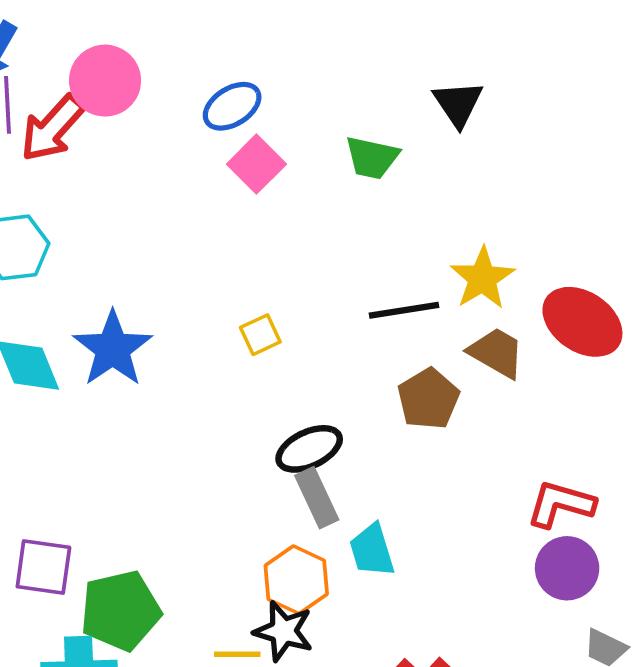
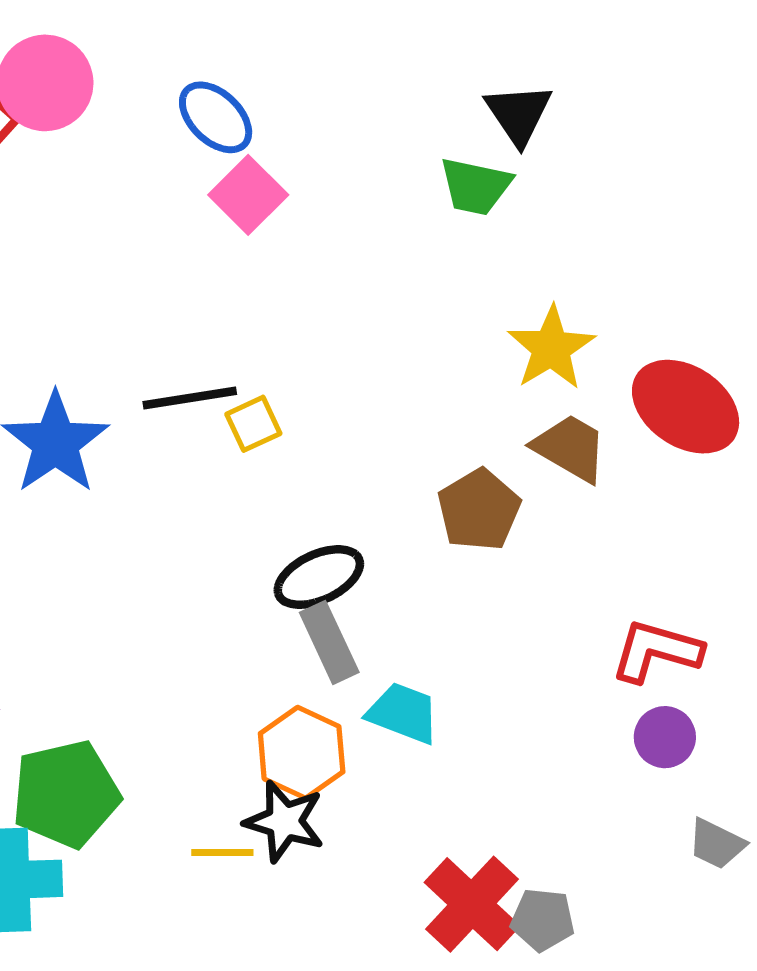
blue ellipse: (232, 106) -> (216, 117), turned 76
green trapezoid: (372, 158) -> (475, 186), moved
black line: (404, 310) -> (190, 398), moved
cyan trapezoid: (372, 550) -> (403, 713), turned 128
purple circle: (567, 568) -> (665, 737), size x0.7

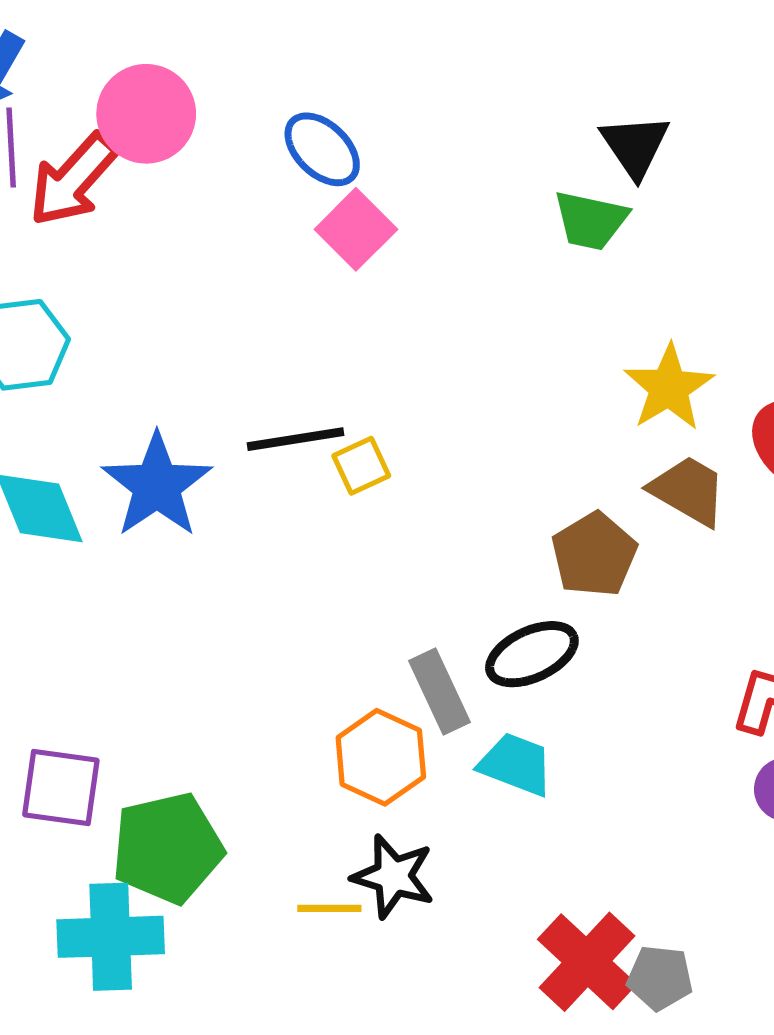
black ellipse: (319, 577) -> (532, 654), moved
orange hexagon: (302, 753) -> (381, 757), moved

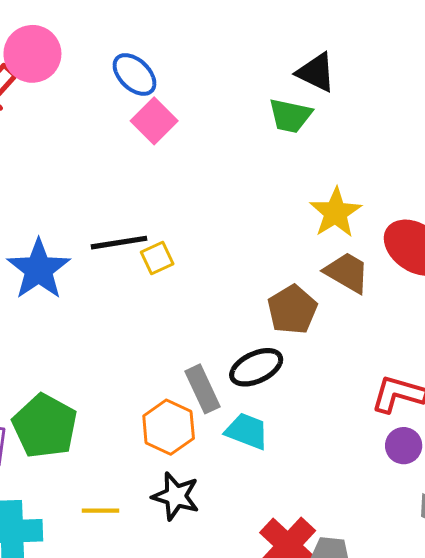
black triangle: (635, 146) -> (316, 72), turned -30
green pentagon: (168, 848) -> (45, 426), moved, turned -30
yellow line: (329, 908) -> (100, 511), moved

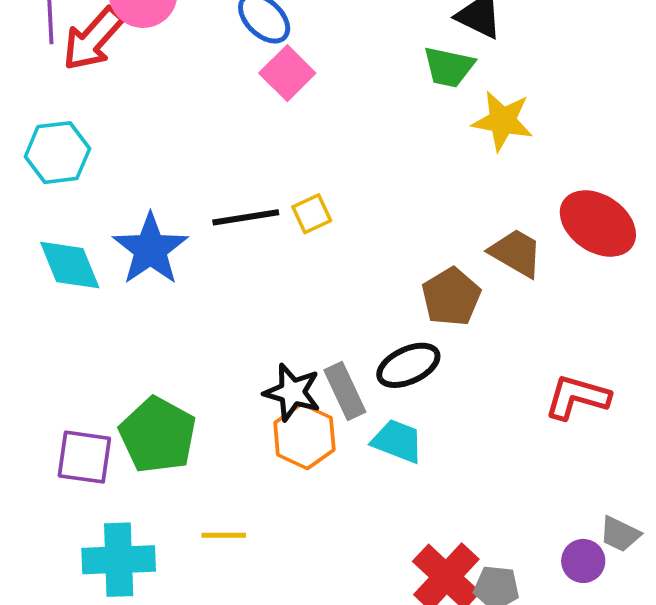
yellow star: (336, 213) -> (503, 121), moved, turned -30
yellow square: (157, 258) -> (312, 214), moved
purple circle: (404, 446) -> (583, 561), moved
black star: (176, 496) -> (292, 392), moved

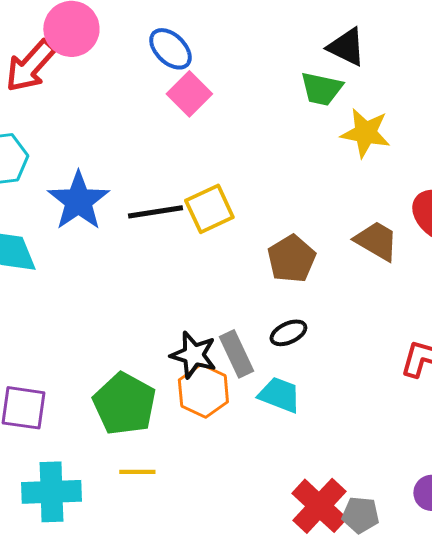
yellow square: (312, 214) -> (209, 209), size x1.5
blue star: (150, 249) -> (78, 201), moved
brown pentagon: (451, 297) -> (291, 259), moved
black ellipse: (408, 365) -> (288, 333), size x0.7
green pentagon: (158, 435) -> (124, 404), moved

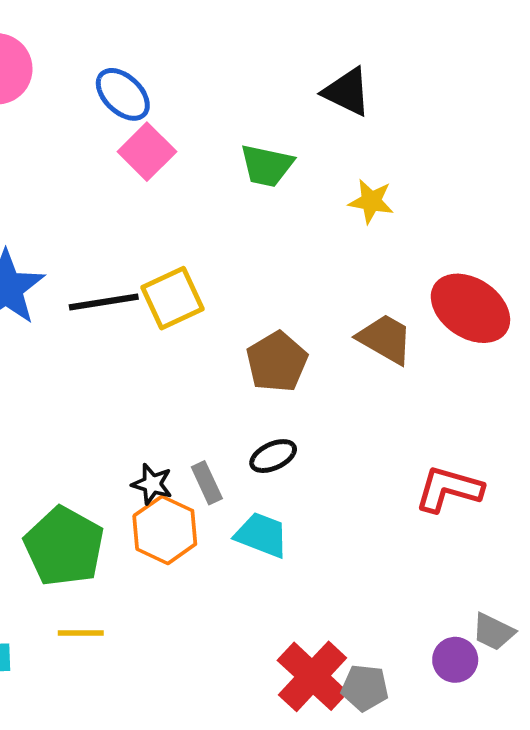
green trapezoid: (321, 89) -> (267, 166), moved
yellow star: (365, 133) -> (371, 201), size x0.7
gray rectangle: (236, 354) -> (207, 483), size x0.7
black star: (193, 355) -> (152, 484), size x0.7

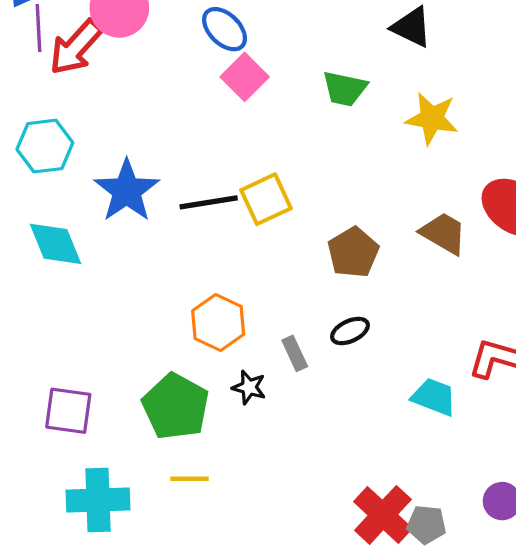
yellow star: (371, 201) -> (432, 118), size x1.4
black star: (152, 484) -> (249, 387), moved
orange hexagon: (165, 530) -> (218, 322), moved
cyan trapezoid: (262, 535) -> (434, 397), moved

